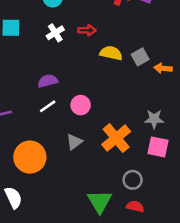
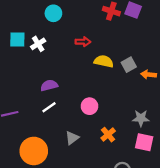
white cross: (55, 33) -> (38, 44), moved
pink circle: (81, 105) -> (89, 106), moved
orange cross: (116, 138) -> (108, 135), size x0.6

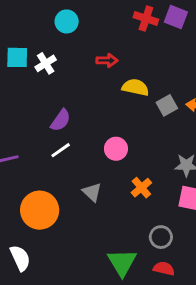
gray square: (129, 65) -> (167, 105), moved
purple semicircle: (49, 85) -> (61, 120), turned 140
gray triangle: (72, 138) -> (92, 192), turned -40

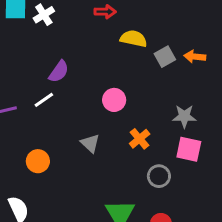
white line: (61, 150) -> (44, 100), moved
orange circle: (40, 210) -> (38, 161), size x0.6
gray circle: (161, 237) -> (159, 176), moved

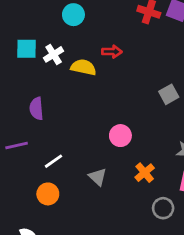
yellow semicircle: (134, 39) -> (83, 67), moved
purple semicircle: (59, 72) -> (36, 109), moved, turned 140
white line: (44, 100) -> (54, 161), moved

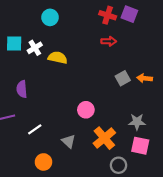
red arrow: (112, 52) -> (109, 41), moved
orange cross: (145, 173) -> (104, 138), size x1.5
orange circle: (48, 194) -> (43, 162), moved

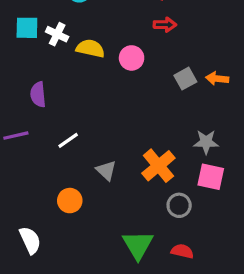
white cross: (35, 48) -> (57, 34), turned -32
pink circle: (86, 110) -> (132, 58), moved
white line: (35, 129) -> (68, 140), moved

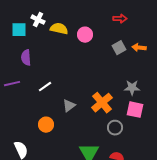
red arrow: (165, 25) -> (120, 19), moved
cyan square: (27, 28) -> (19, 30), moved
gray triangle: (106, 170) -> (69, 106), turned 40

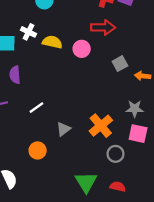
red arrow: (120, 19) -> (103, 27), moved, size x1.5
orange arrow: (139, 48) -> (143, 76), moved

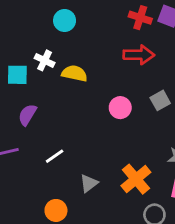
pink circle: (82, 49) -> (120, 108), moved
purple semicircle: (15, 75) -> (27, 115), turned 36

